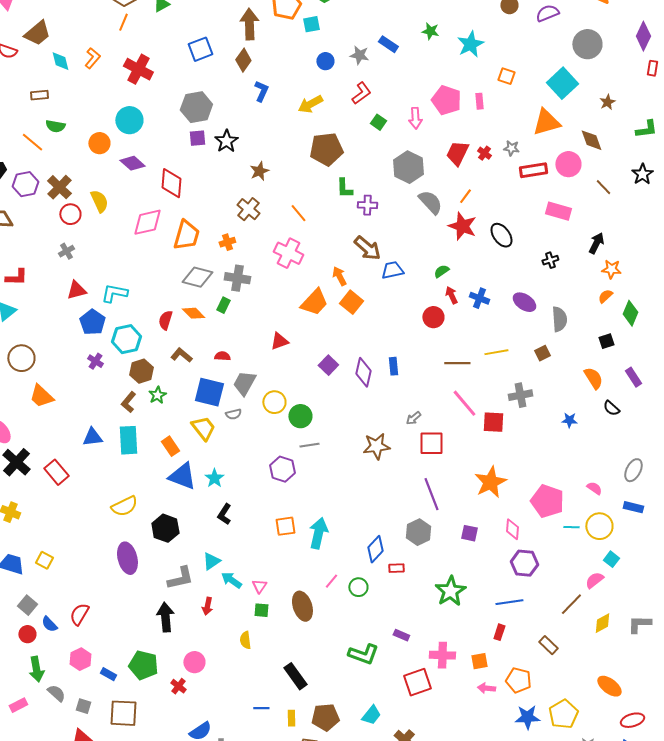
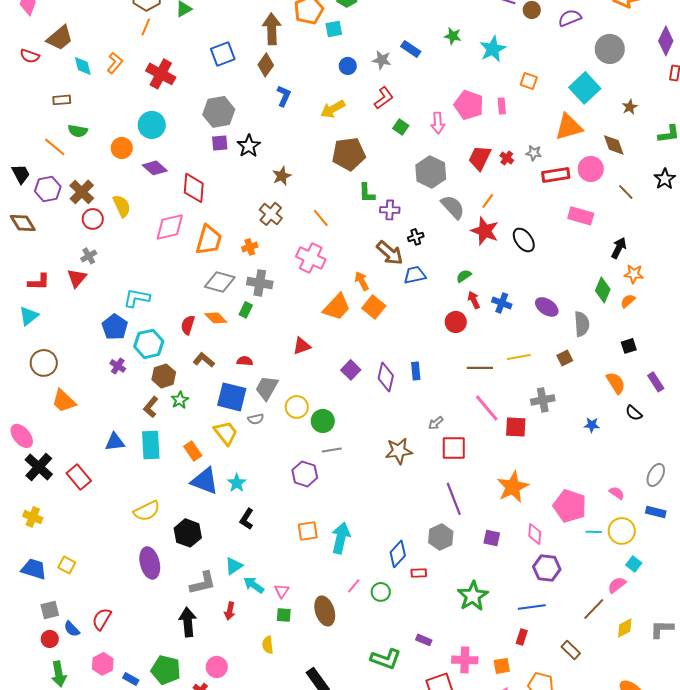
black cross: (550, 260) -> (416, 237), moved
red triangle: (76, 290) -> (77, 278), moved, turned -35
green diamond: (630, 313) -> (603, 290), moved
gray square: (27, 605) -> (50, 610), turned 36

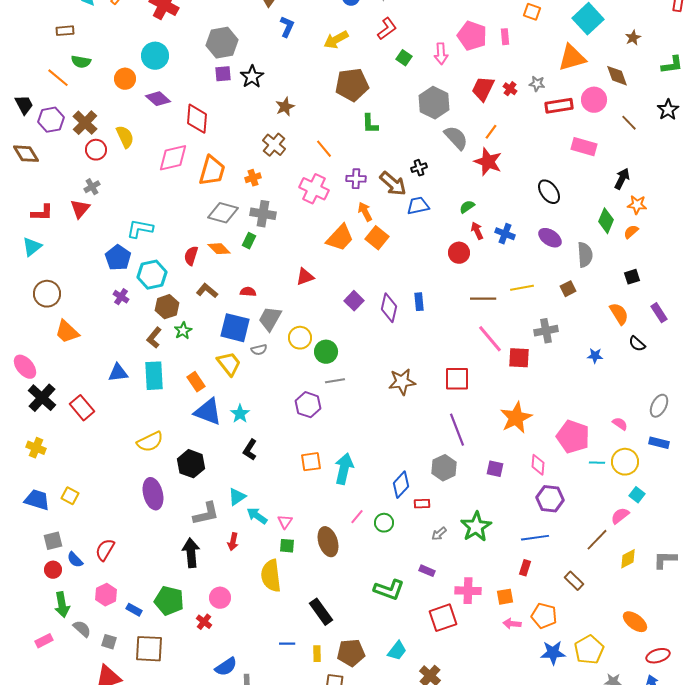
purple cross: (390, 210) -> (356, 179), moved
black ellipse: (524, 240) -> (549, 192), moved
gray arrow: (436, 423) -> (439, 534), moved
yellow semicircle: (268, 645) -> (271, 576), size x1.8

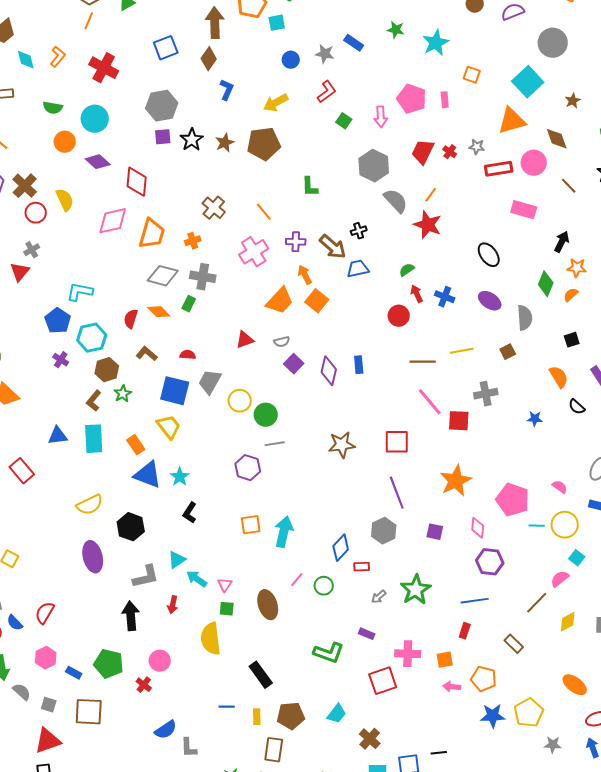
green semicircle: (81, 62) -> (53, 108), moved
brown pentagon: (352, 85) -> (264, 144), moved
brown star: (285, 107) -> (225, 143), moved
pink cross: (314, 189) -> (254, 252), turned 32
gray semicircle: (259, 350) -> (282, 342), moved

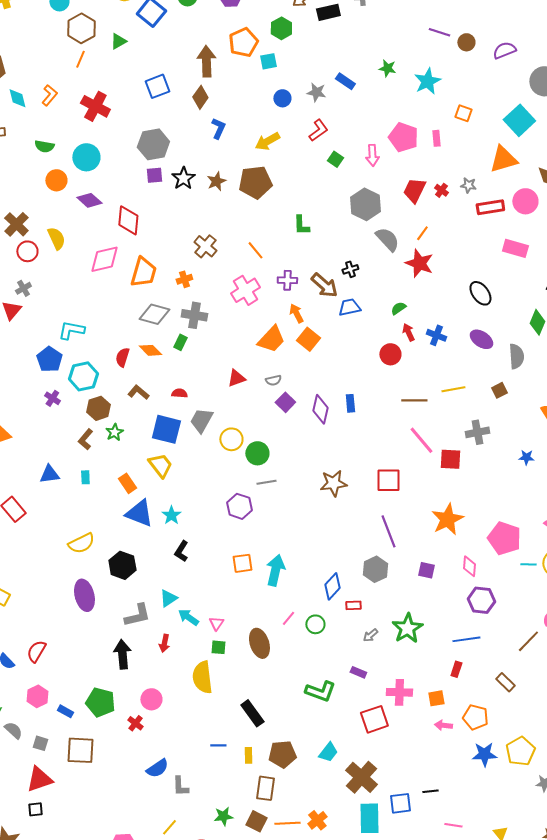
cyan rectangle: (94, 439) -> (85, 477), size x0.5
brown cross: (370, 739) -> (361, 777), size x1.5

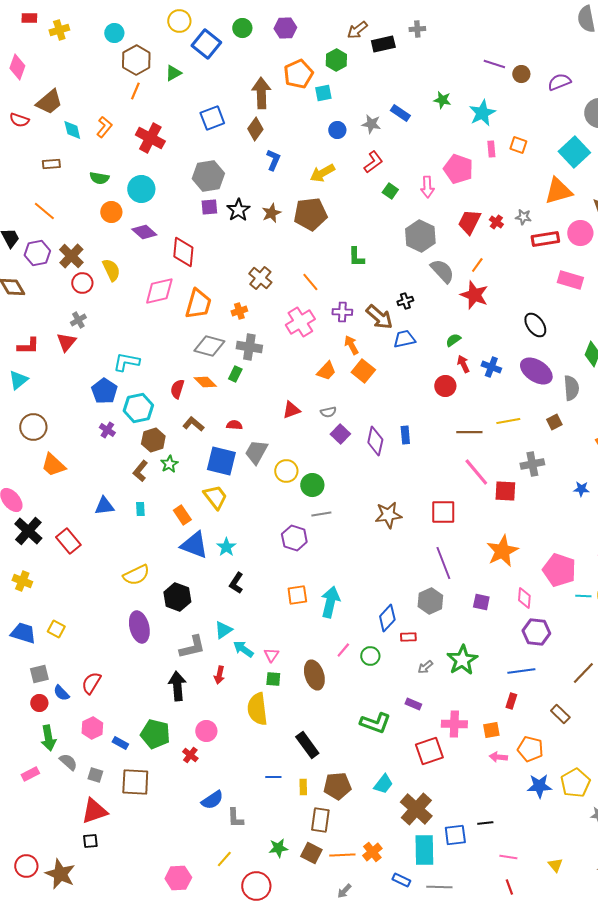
pink rectangle: (436, 138) -> (491, 149), moved
orange trapezoid: (271, 339) -> (326, 371), size x0.7
purple ellipse: (481, 339) -> (536, 371), size x1.4

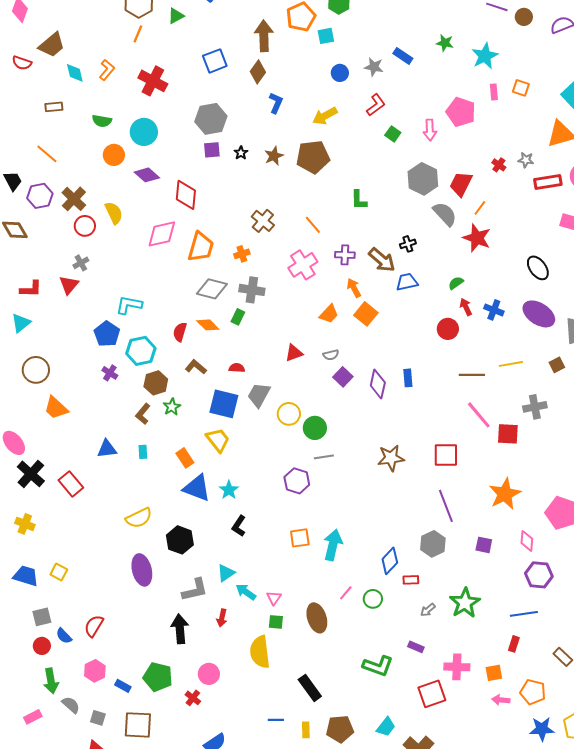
black star: (238, 210) -> (241, 153), size x0.6
red trapezoid: (469, 222) -> (461, 184), moved

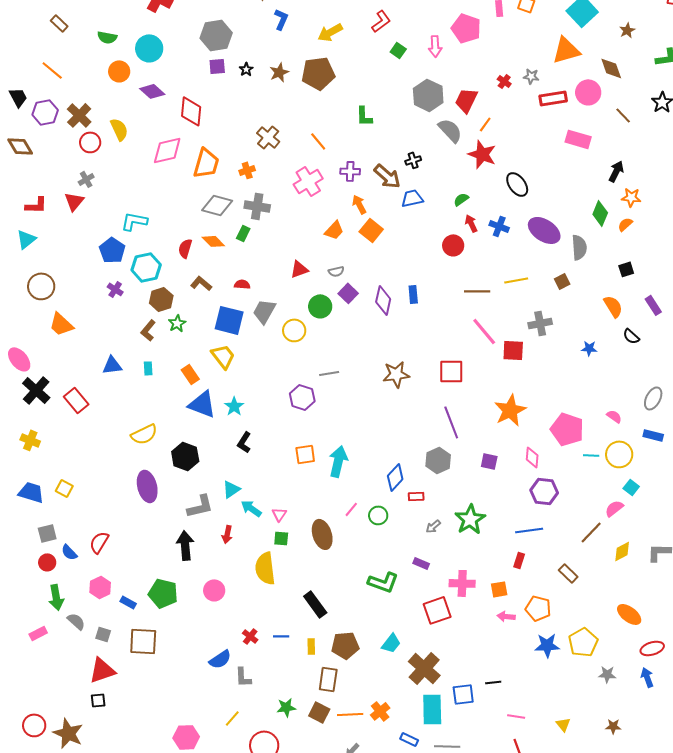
brown rectangle: (54, 107) -> (59, 23), turned 48
black ellipse: (538, 268) -> (517, 184), moved
green circle: (315, 428) -> (320, 306), moved
red cross: (193, 698) -> (250, 636), moved

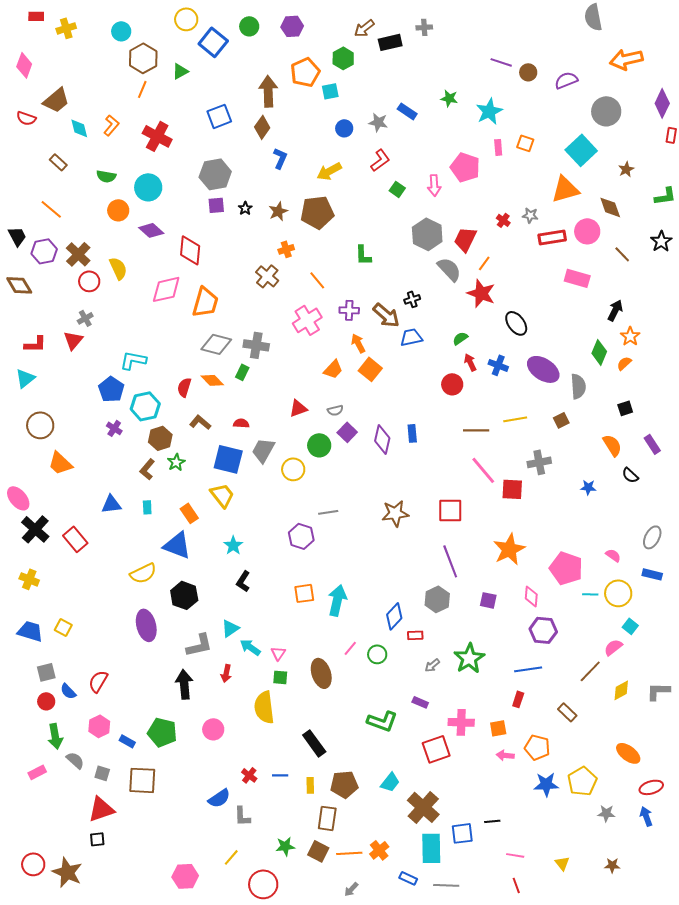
orange cross: (247, 170) -> (286, 249), moved
orange star: (631, 197) -> (630, 336), turned 30
blue triangle: (202, 404) -> (177, 545), moved

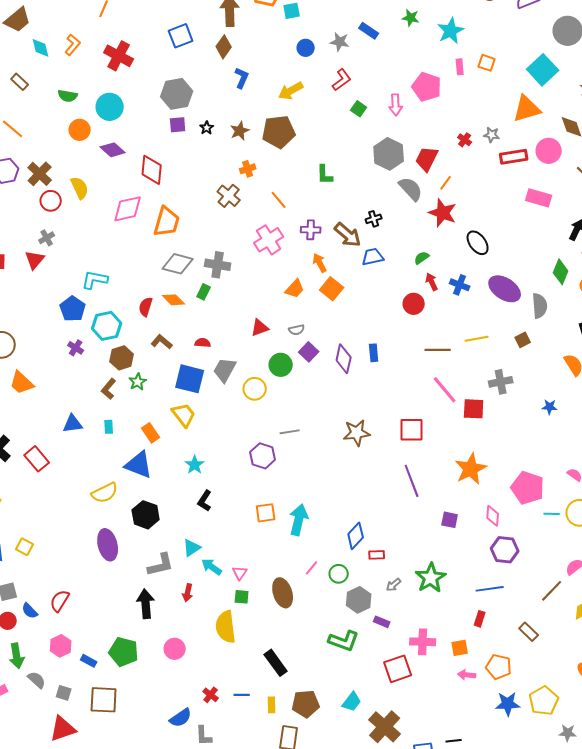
gray hexagon: (437, 599) -> (359, 600), moved

